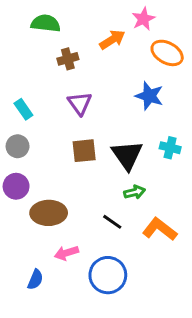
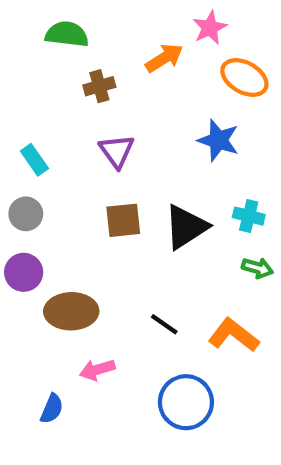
black triangle: (127, 155) -> (186, 227), turned 32
green arrow: (135, 192) -> (257, 268), moved, turned 30
blue circle: (108, 275) -> (186, 402), moved

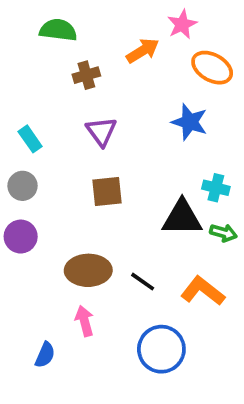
black triangle: (186, 227) -> (182, 218), moved, turned 33
brown ellipse: (71, 311) -> (88, 270), moved
pink arrow: (97, 370) -> (84, 321), turned 92

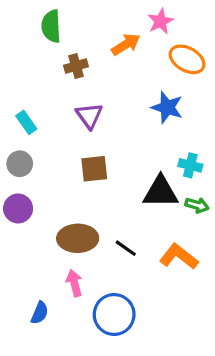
green semicircle: (58, 30) -> (51, 26), turned -100
blue circle: (161, 349) -> (114, 315), moved

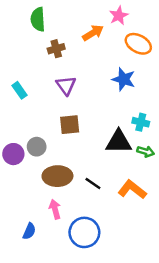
gray circle: (20, 164) -> (37, 147), moved

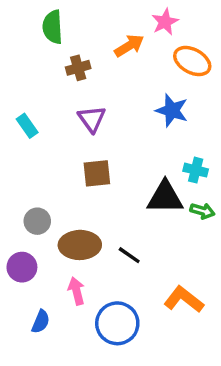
gray circle: (37, 147) -> (37, 221), moved
purple circle: (13, 154) -> (22, 267), moved
orange L-shape: (132, 190) -> (184, 299), moved

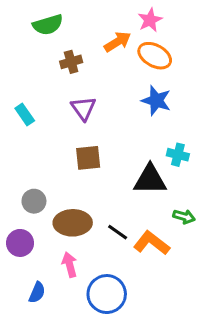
green semicircle: (53, 27) -> (48, 25), turned -104
orange ellipse: (192, 61) -> (155, 56), moved
green arrow: (202, 211) -> (184, 217), moved
orange L-shape: (184, 299) -> (152, 243), moved

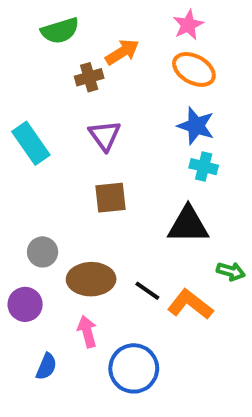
orange arrow: (118, 42) -> (122, 52), moved
cyan rectangle: (25, 114) -> (31, 143), size x1.5
cyan cross: (178, 155) -> (204, 167), moved

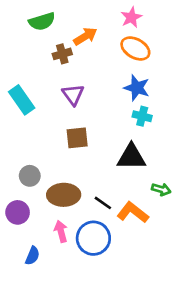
blue circle: (134, 368) -> (93, 238), moved

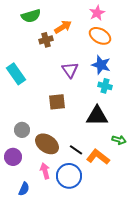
purple triangle: (73, 95) -> (70, 70), moved
brown ellipse: (64, 195) -> (47, 144), turned 35

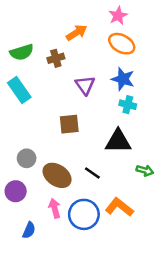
green semicircle: (31, 16) -> (22, 52), moved
brown cross: (46, 40) -> (56, 58), moved
black line: (76, 150) -> (92, 173), moved
orange L-shape: (98, 157) -> (119, 207), moved

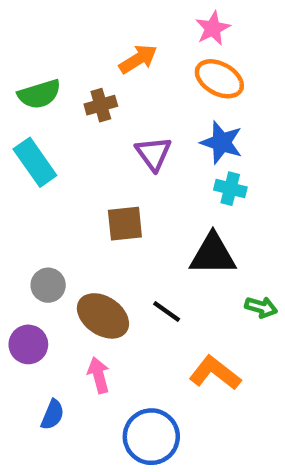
blue circle: (84, 214) -> (151, 437), moved

